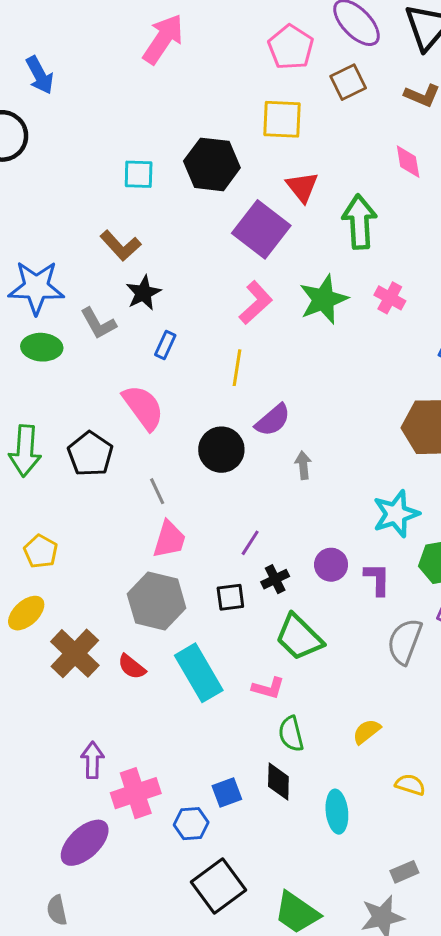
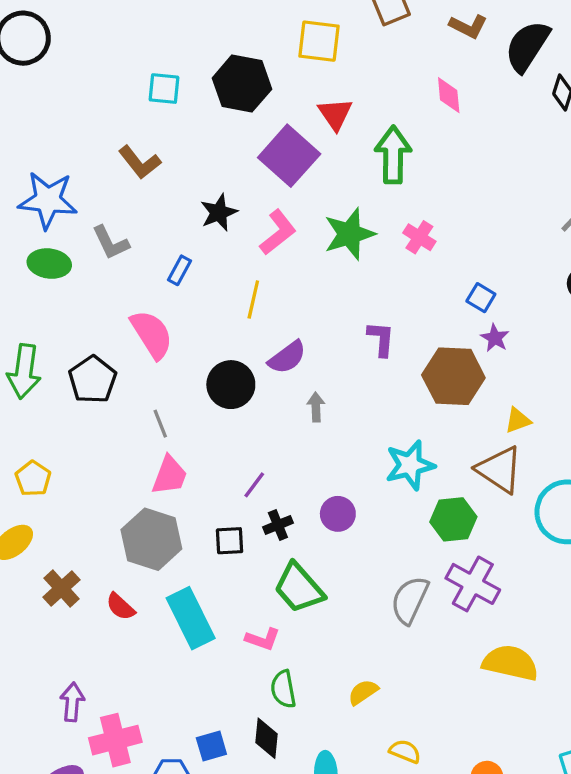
black star: (143, 293) -> (219, 213), moved
purple L-shape: (377, 579) -> (381, 339), moved
brown cross: (75, 653) -> (62, 588), size x0.7

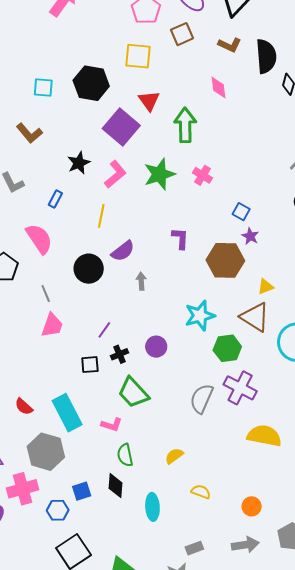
black semicircle: (527, 46) -> (266, 56), turned 144
gray hexagon: (151, 539) -> (46, 452), moved

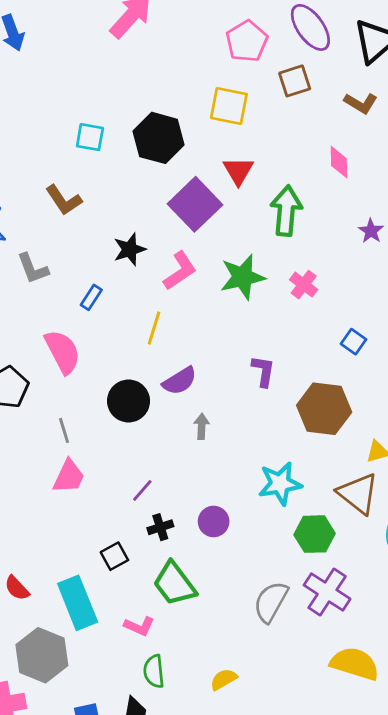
purple star: (250, 236) -> (371, 231), moved
black square: (90, 365) -> (114, 556), moved, turned -30

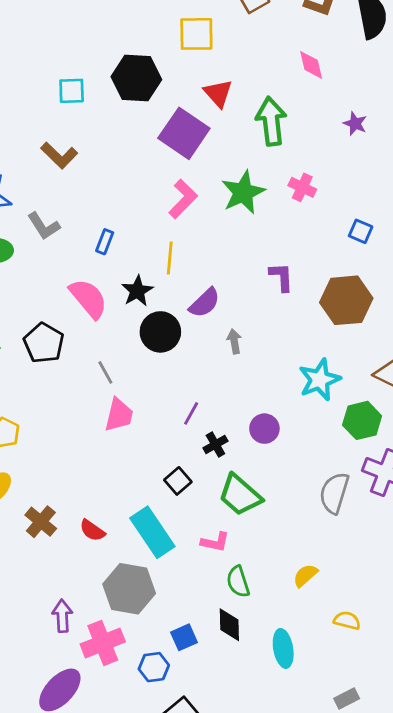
black star: (130, 249) -> (137, 291), moved

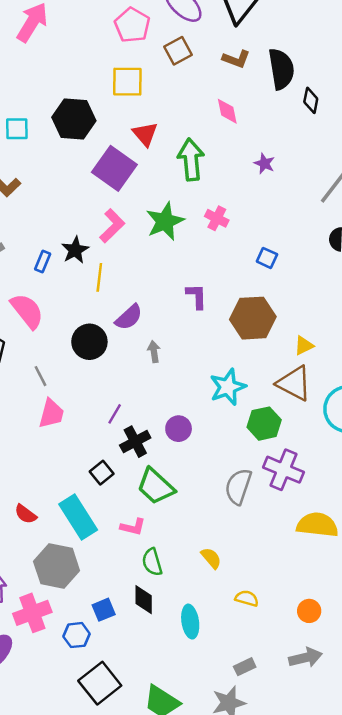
black star: (137, 291) -> (75, 250), moved
black cross: (215, 445) -> (135, 442), size x1.4
yellow semicircle: (305, 575) -> (211, 558), turned 90

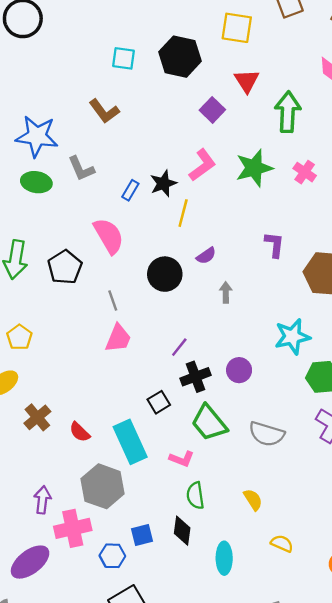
purple square: (114, 168) -> (212, 110), size x0.6
purple semicircle: (129, 317) -> (206, 256), size x0.7
gray semicircle: (238, 486) -> (267, 434), moved, turned -100

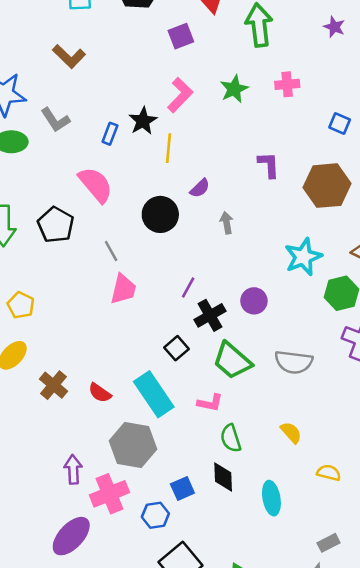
purple square: (212, 110) -> (181, 36), turned 35
green star: (254, 168) -> (234, 89), size x0.7
pink cross: (305, 172) -> (287, 84), turned -30

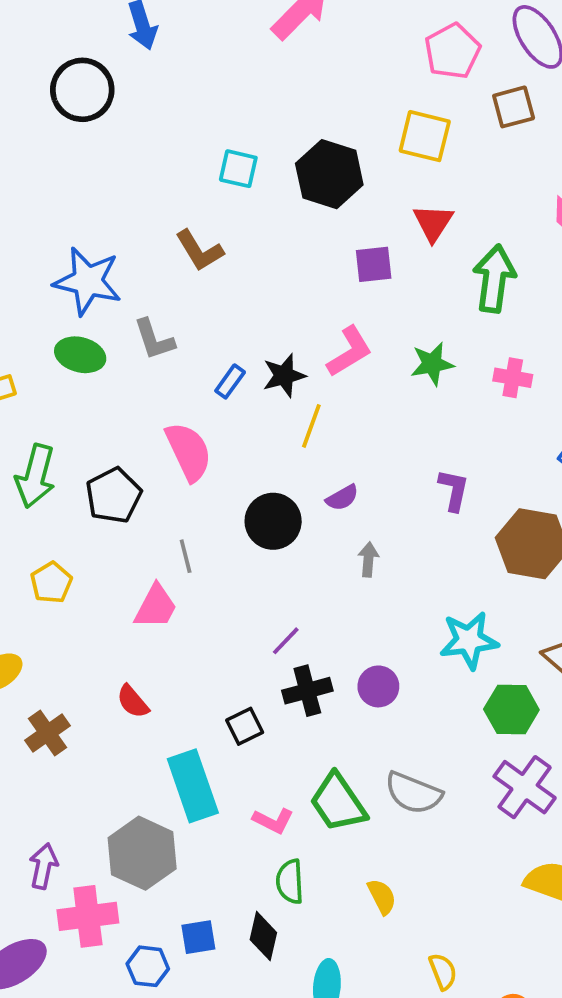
pink trapezoid: (123, 289) -> (156, 607), moved
yellow pentagon: (21, 305) -> (51, 583), moved
green trapezoid: (232, 361) -> (338, 803), moved
red semicircle: (100, 393) -> (133, 702), moved
yellow semicircle: (329, 473) -> (443, 971), moved, turned 40

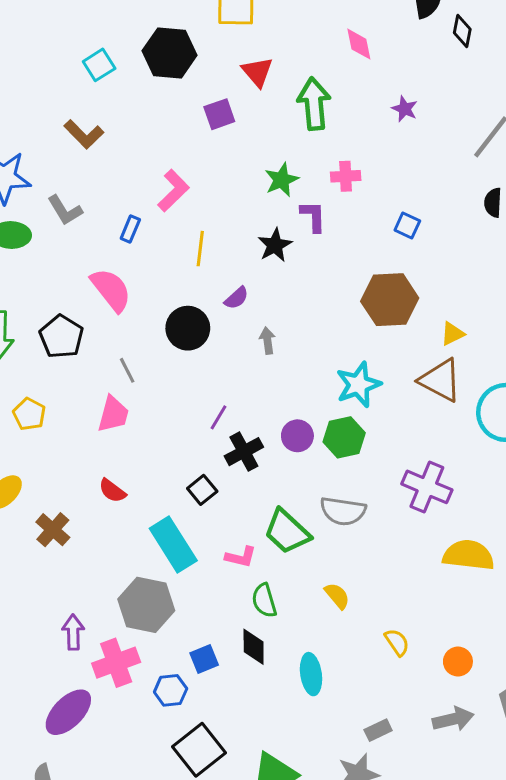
cyan square: (238, 169) -> (99, 65), turned -32
pink L-shape: (349, 352) -> (173, 190), moved
black star: (284, 375) -> (275, 245), moved
purple L-shape: (454, 490) -> (313, 216), moved
green hexagon: (511, 709) -> (344, 437), moved

